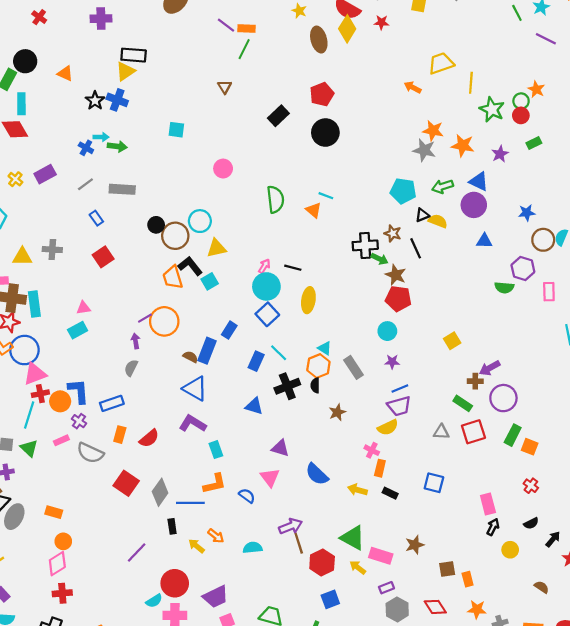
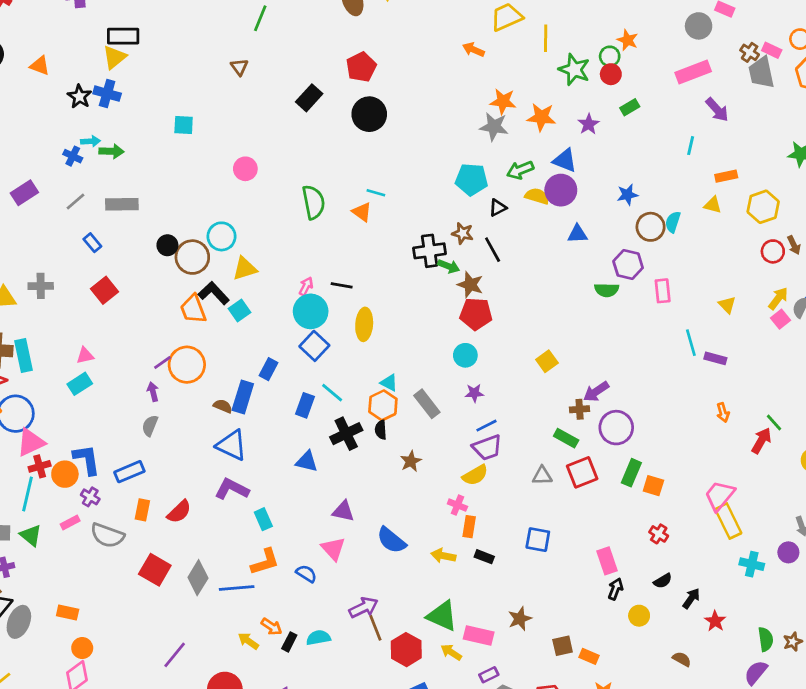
yellow semicircle: (438, 221) -> (537, 196), moved
black rectangle: (172, 526) -> (289, 642), moved, turned 40
orange rectangle: (468, 579) -> (589, 656), turned -48

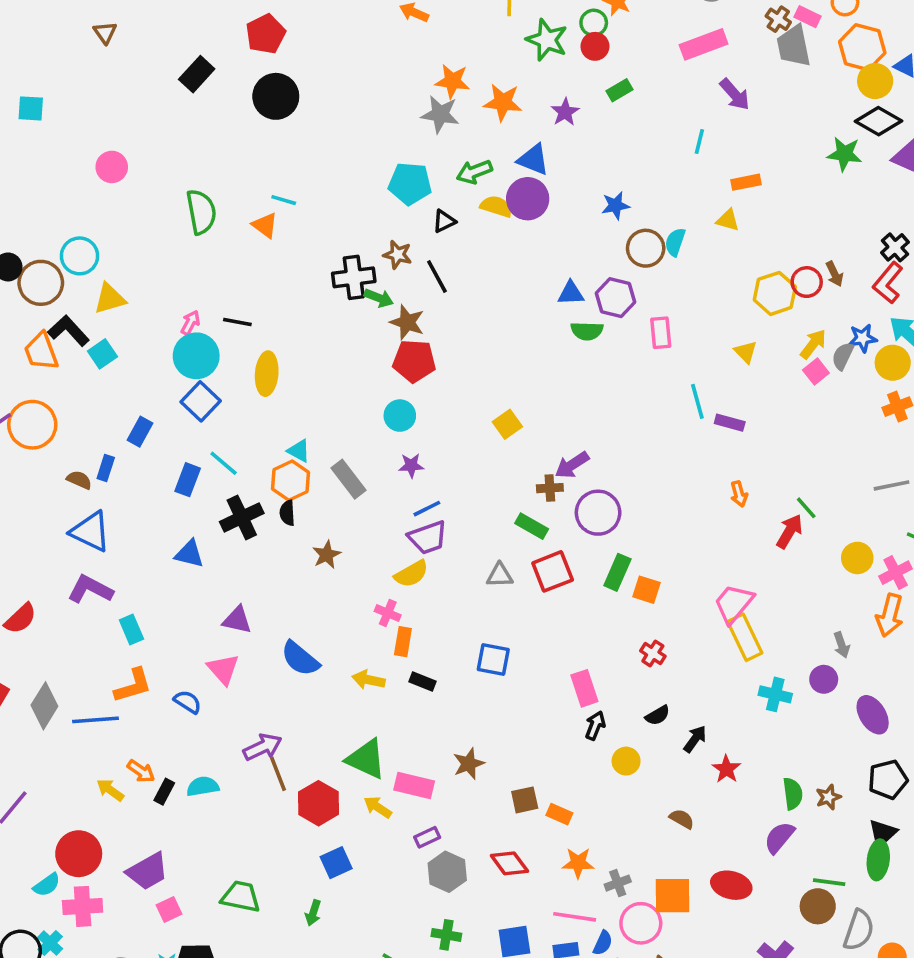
yellow hexagon: (763, 207) -> (775, 293), moved
blue triangle: (577, 234) -> (571, 293), moved
blue rectangle: (243, 397) -> (106, 468), size x0.6

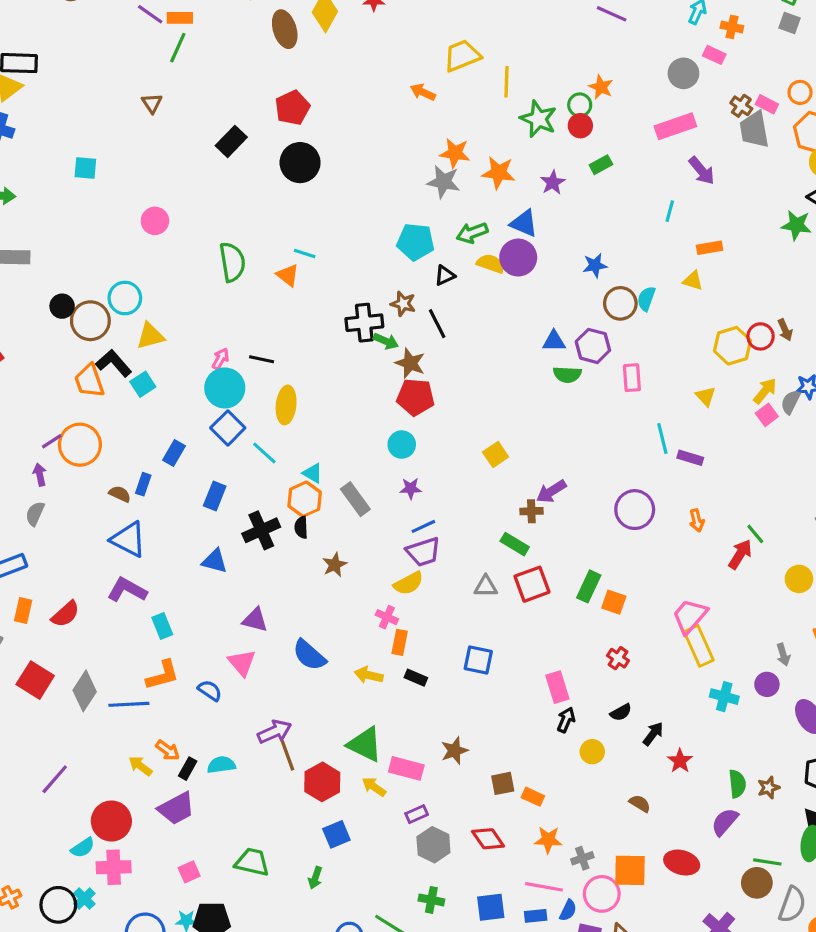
cyan line: (224, 463) -> (264, 453), moved
purple circle: (598, 513) -> (635, 510), moved
purple trapezoid: (147, 871) -> (176, 808), moved

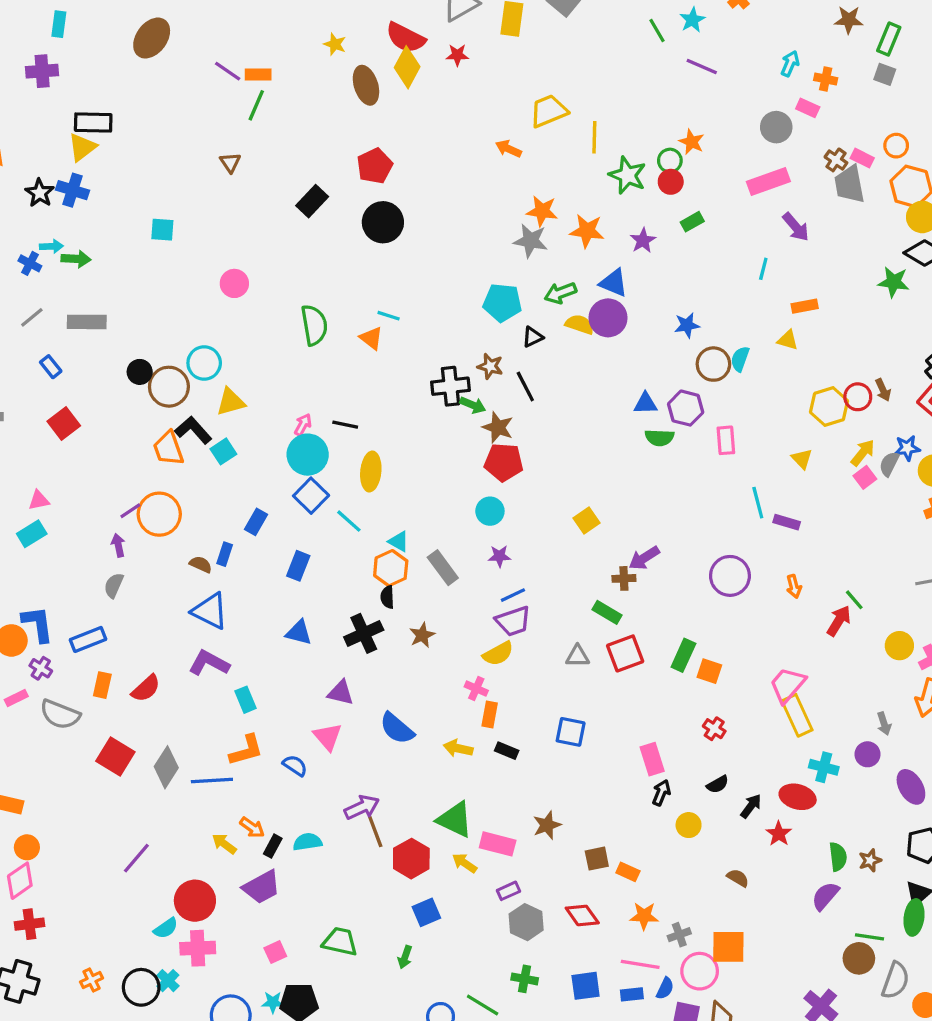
black cross: (261, 530) -> (364, 633), moved
red ellipse: (682, 863) -> (798, 797), moved

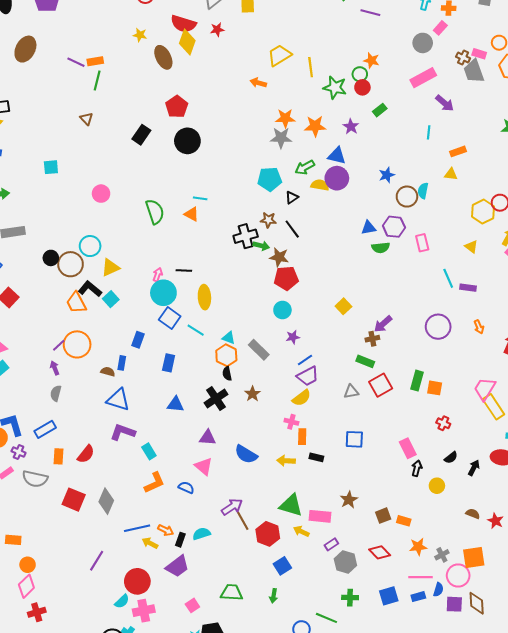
pink rectangle: (808, 108) -> (440, 28), turned -64
blue line: (212, 781) -> (137, 528), moved
red star: (779, 834) -> (496, 521), moved

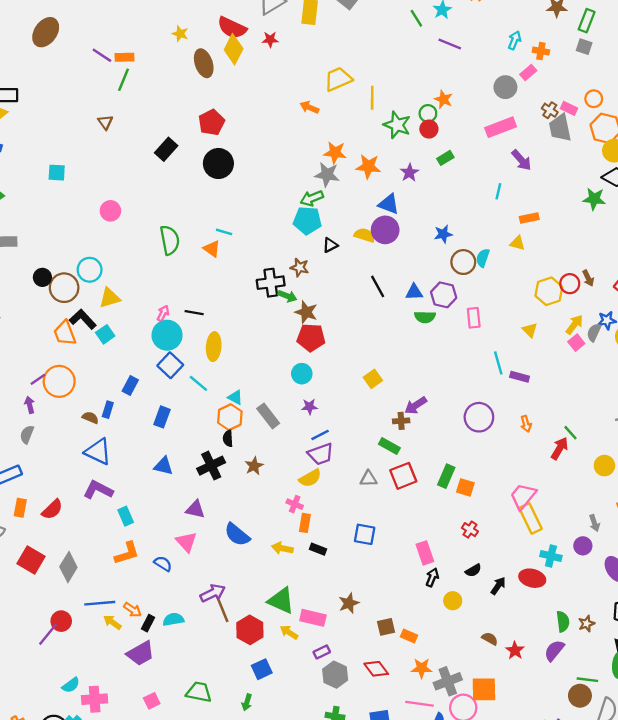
green arrow: (305, 167) -> (312, 198), moved
black line: (292, 229) -> (378, 286), moved
gray cross: (442, 555) -> (448, 681), size x1.6
red circle: (137, 581) -> (61, 621), moved, size x0.7

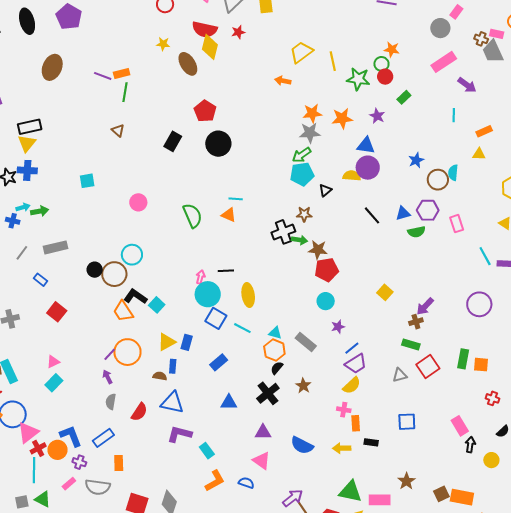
yellow triangle: (110, 298) -> (167, 342), moved
blue rectangle: (162, 417) -> (219, 362), turned 42
black semicircle: (228, 438) -> (277, 368), turned 56
red semicircle: (52, 509) -> (139, 412), moved
orange rectangle: (409, 636) -> (462, 497), size x1.6

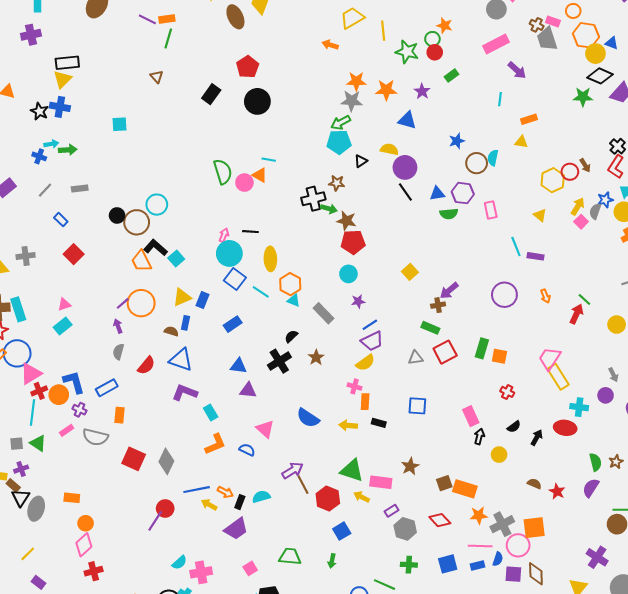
purple circle: (368, 168) -> (405, 167), moved
pink circle: (138, 202) -> (244, 183), moved
gray rectangle: (55, 247) -> (80, 188), size x0.7
orange hexagon: (274, 350) -> (290, 284), moved
purple triangle: (263, 432) -> (248, 390), moved

